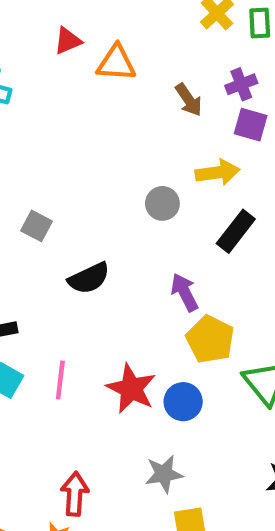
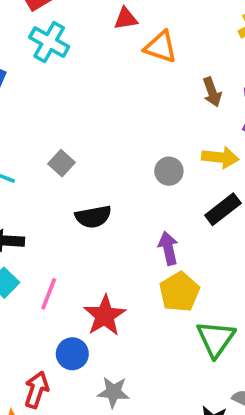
blue circle: (183, 402) -> (72, 354), moved

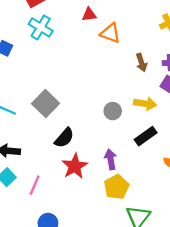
gray square: (61, 163) -> (46, 104), size x1.6
black semicircle: (93, 217) -> (64, 138), turned -40
red star: (105, 316) -> (75, 166), moved

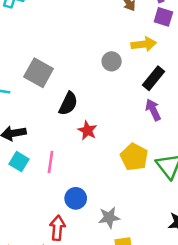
purple arrow: (111, 159) -> (153, 110), moved
red star: (75, 166) -> (87, 130), size x0.7
yellow pentagon: (116, 187) -> (134, 157), moved

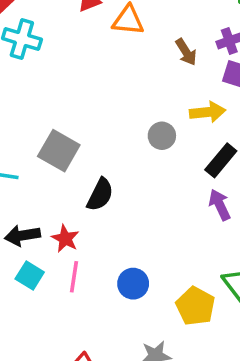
red star: (87, 130) -> (65, 239), moved
yellow pentagon: (134, 157) -> (195, 306), moved
blue circle: (76, 198) -> (133, 284), moved

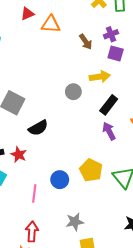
black semicircle: (100, 195) -> (38, 128), turned 36
pink line: (74, 277) -> (34, 194), moved
yellow pentagon: (195, 306) -> (91, 170), moved

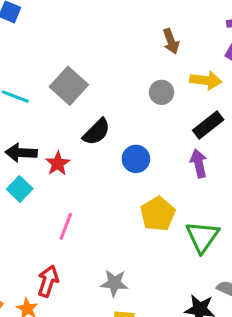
brown arrow: (86, 42) -> (171, 41), moved
black semicircle: (38, 128) -> (96, 132), turned -30
blue circle: (60, 180) -> (136, 159), moved

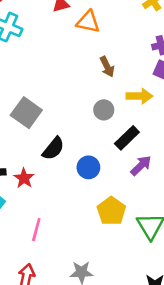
black rectangle: (208, 125) -> (127, 138), moved
purple arrow: (199, 163) -> (141, 166), turned 65

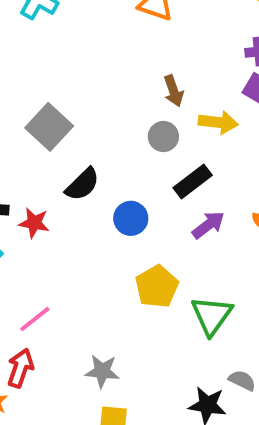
brown arrow: (107, 67) -> (173, 91), moved
red star: (24, 178) -> (34, 223), turned -30
pink line: (36, 230) -> (35, 319), moved, turned 30

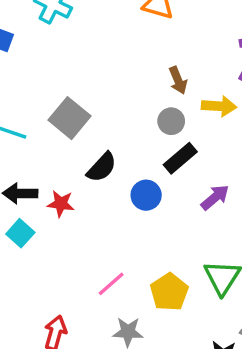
black rectangle: (193, 182) -> (180, 158), moved
yellow pentagon: (157, 287) -> (169, 292), moved
pink line: (35, 319) -> (111, 284), moved

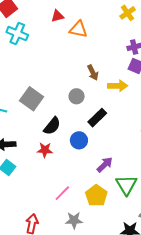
gray circle: (171, 121) -> (77, 96), moved
purple arrow: (215, 197) -> (105, 165), moved
red star: (61, 204) -> (45, 150), moved

